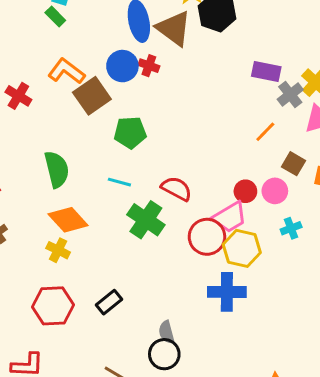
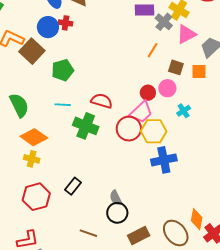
blue cross: (227, 292) -> (164, 160), moved

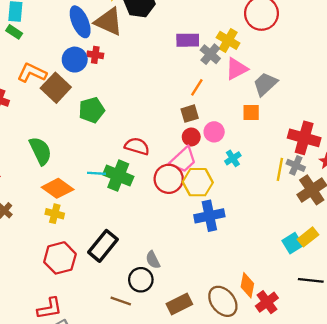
brown square: (176, 67) -> (190, 114), moved, turned -35
cyan line: (63, 105) -> (97, 173), moved
black rectangle: (73, 186) -> (103, 246), size x1.5
black circle: (117, 213) -> (141, 280), moved

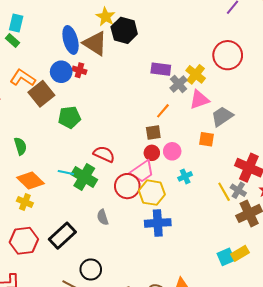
green semicircle: (40, 151) -> (20, 146), size x0.7
yellow line: (280, 169) -> (224, 192), turned -48
gray semicircle: (153, 260) -> (103, 217), moved

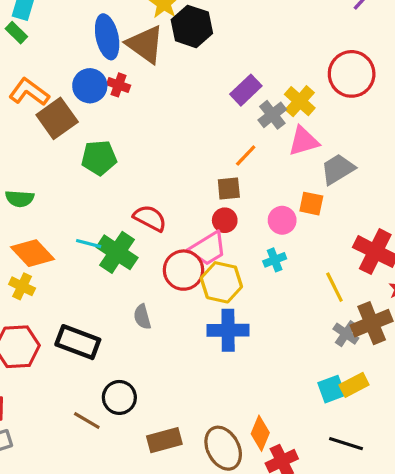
purple rectangle: (161, 69) -> (246, 90), turned -54
green semicircle: (20, 146) -> (20, 199), turned 108
pink circle: (172, 151) -> (282, 220), moved
gray cross: (238, 190) -> (346, 334), moved
black rectangle: (62, 236) -> (78, 342), turned 60

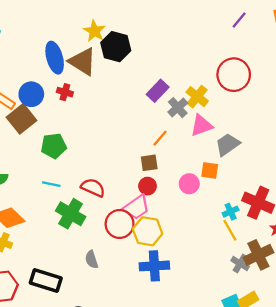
blue circle: (90, 86) -> (31, 94), moved
cyan line: (89, 244) -> (51, 184), moved
cyan cross: (275, 260) -> (231, 212), moved

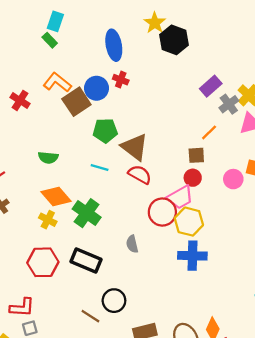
brown triangle: (83, 61) -> (135, 147), moved
blue circle: (31, 94) -> (96, 88), moved
green cross: (71, 214) -> (87, 213), moved

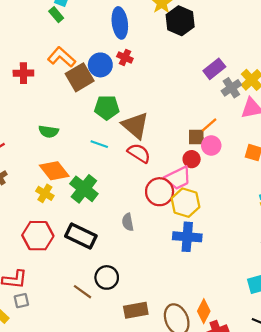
red cross: (20, 100) -> (23, 73), turned -36
orange line: (209, 132) -> (209, 125), moved
pink circle: (233, 179) -> (211, 146), moved

